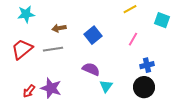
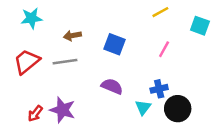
blue square: (93, 35) -> (115, 44), turned -30
blue cross: (147, 65) -> (159, 89), moved
cyan triangle: (106, 86) -> (143, 107), moved

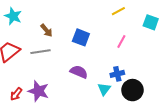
cyan star: (32, 18) -> (13, 16), turned 30
brown arrow: (72, 36) -> (46, 30), turned -120

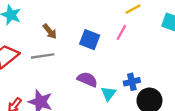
pink line: (121, 41) -> (121, 32), moved
cyan triangle: (104, 89) -> (108, 94), moved

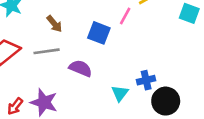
pink line: (121, 32) -> (125, 16), moved
purple semicircle: (87, 79) -> (81, 68), moved

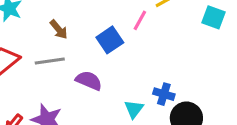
blue square: (99, 33) -> (110, 40), turned 35
blue cross: (146, 80) -> (164, 94), turned 30

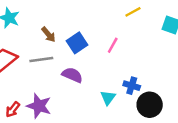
pink line: (140, 20) -> (113, 45), moved
blue square: (110, 40) -> (77, 43), moved

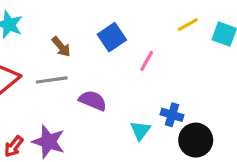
yellow line: (133, 12) -> (188, 25), moved
blue square: (77, 43) -> (112, 37), moved

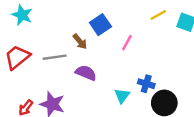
brown arrow: (61, 47) -> (80, 42), moved

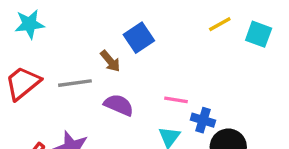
cyan star: (22, 15) -> (29, 24), turned -30
pink line: (127, 43) -> (176, 100), moved, turned 70

